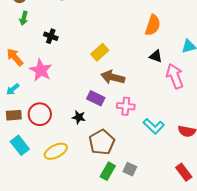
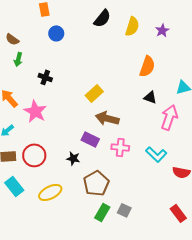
pink arrow: (175, 76) -> (169, 117), turned 40
cyan L-shape: (154, 126) -> (156, 154), moved

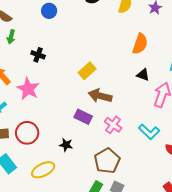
pink cross: (120, 147) -> (113, 125), turned 30
black star: (73, 158) -> (66, 145), moved
brown pentagon: (96, 183) -> (107, 161), moved

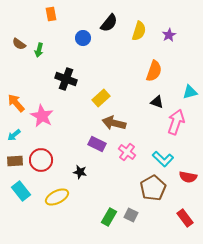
blue circle: (49, 11) -> (83, 38), moved
green arrow: (11, 37) -> (39, 50), moved
black cross: (38, 55) -> (66, 79), moved, size x1.5
brown pentagon: (107, 161) -> (153, 188), moved

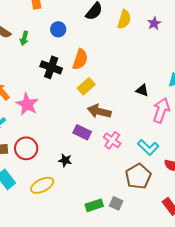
blue circle: (83, 38) -> (58, 29), moved
orange semicircle: (154, 71) -> (80, 59), moved
green rectangle: (109, 217) -> (94, 205), turned 42

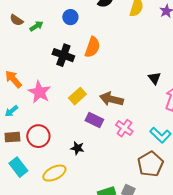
green arrow: (24, 38) -> (36, 26), turned -136
yellow rectangle: (86, 86) -> (77, 96), moved
black triangle: (142, 90) -> (154, 78), turned 32

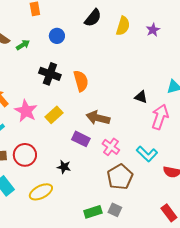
orange semicircle: (92, 47) -> (81, 81), moved, turned -35
black triangle: (154, 78) -> (141, 97), turned -32
yellow rectangle: (77, 96) -> (54, 115), moved
brown pentagon: (150, 164) -> (120, 177), moved

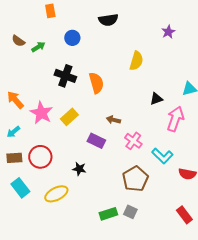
black semicircle: (93, 18) -> (108, 20), turned 42
yellow semicircle: (123, 26) -> (136, 61), moved
black triangle: (141, 97) -> (156, 99), turned -40
brown arrow: (98, 118) -> (113, 120), size x0.6
pink cross: (111, 147) -> (133, 141), moved

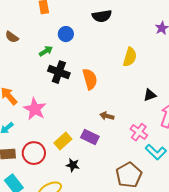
green arrow: (38, 47) -> (46, 51), moved
yellow rectangle: (69, 117) -> (63, 141), moved
pink cross: (133, 141) -> (139, 132), moved

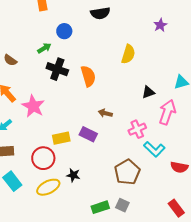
brown semicircle: (12, 37) -> (10, 60), moved
pink cross: (139, 132) -> (137, 129), turned 30
yellow rectangle: (63, 141) -> (61, 138), turned 30
red circle: (34, 153) -> (43, 158), moved
black star: (73, 165) -> (73, 175), moved

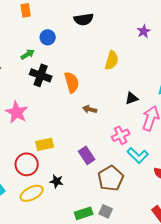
brown arrow: (105, 113) -> (90, 109), moved
purple rectangle: (88, 134) -> (87, 155), moved, turned 30

